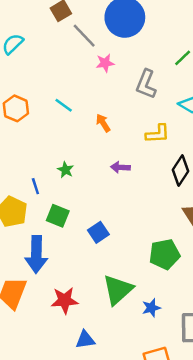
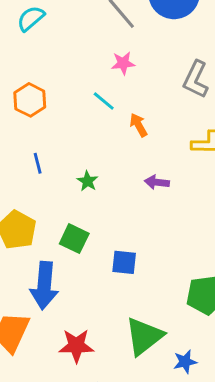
pink star: (105, 63) -> (123, 63), moved
cyan line: (64, 105) -> (104, 101), moved
blue line: (35, 186) -> (38, 163), moved
blue square: (98, 232) -> (124, 262), turned 36

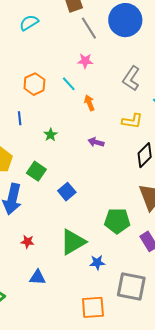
orange hexagon: (30, 100) -> (34, 84), moved
blue square: (124, 262) -> (67, 192), turned 36
red star: (76, 346) -> (27, 242), size x0.6

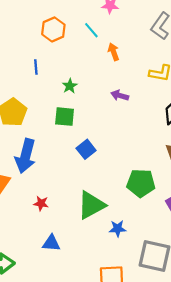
green square: (36, 171) -> (65, 117), moved, turned -30

